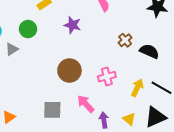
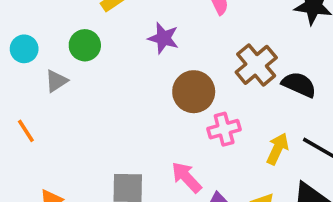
brown cross: (125, 40) -> (256, 65), size x1.6
brown circle: (69, 71) -> (194, 92), moved

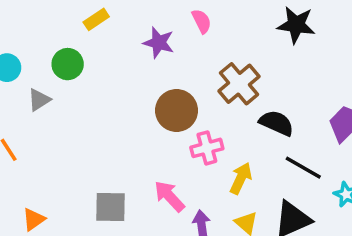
purple star: (163, 38) -> (159, 43), moved
black semicircle: (299, 85) -> (277, 123), moved
yellow arrow: (278, 149) -> (241, 178), moved

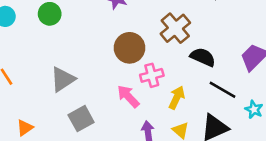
gray triangle: (39, 100) -> (63, 79), moved, size x1.5
pink arrow: (169, 196) -> (128, 96), moved
gray square: (110, 207) -> (81, 119), turned -30

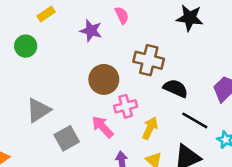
brown cross: (175, 28) -> (149, 60), turned -36
gray square: (81, 119) -> (67, 138), moved

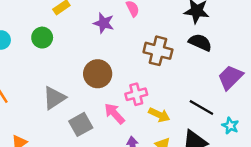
brown circle: (104, 79) -> (98, 74), moved
black semicircle: (176, 88) -> (200, 42), moved
yellow arrow: (150, 128) -> (159, 115), turned 90

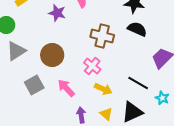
pink cross: (136, 94) -> (92, 66), moved, turned -36
gray triangle: (54, 98) -> (16, 51), moved
gray square: (81, 124) -> (34, 85), moved

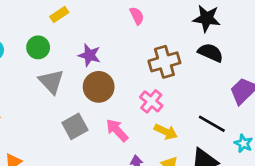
purple star: (57, 13) -> (89, 55), moved
brown cross: (102, 36) -> (164, 62), turned -30
gray triangle: (16, 51) -> (51, 82), turned -40

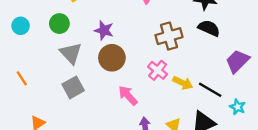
gray square: (75, 126) -> (73, 87), moved
yellow arrow: (166, 132) -> (183, 83), moved

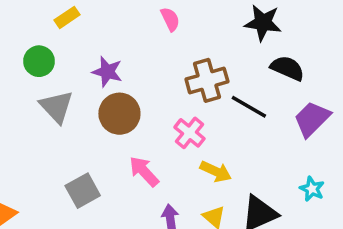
black semicircle: (209, 28) -> (287, 68), moved
yellow arrow: (183, 83) -> (216, 171), moved
gray square: (73, 87) -> (83, 191), moved
black line: (210, 90) -> (249, 107), moved

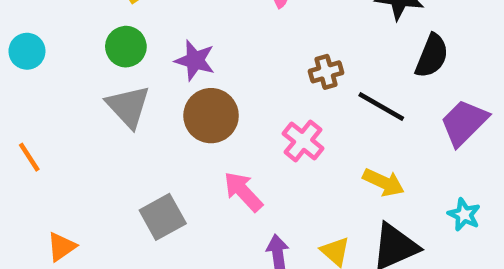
green circle: (39, 61) -> (126, 47), moved
black semicircle: (287, 68) -> (432, 56), turned 88
brown cross: (207, 80) -> (326, 72), size x0.6
yellow arrow: (216, 171) -> (384, 182), moved

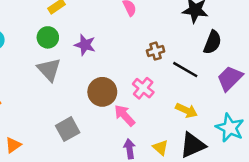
brown circle: (211, 116) -> (102, 92), moved
pink arrow: (243, 192) -> (125, 115), moved
cyan star: (464, 215) -> (230, 128), size x1.6

